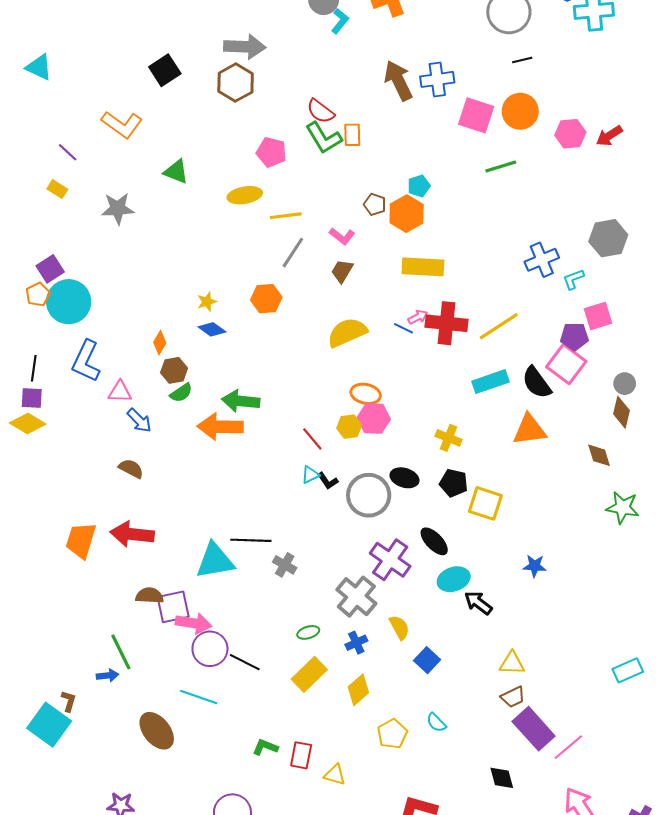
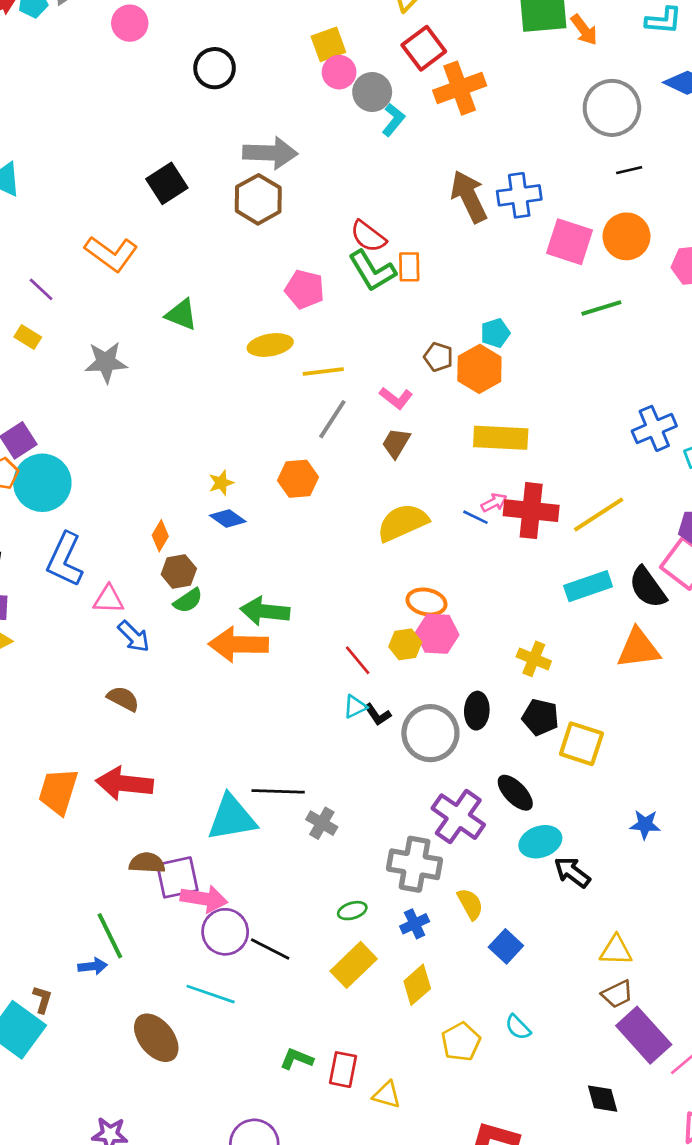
black ellipse: (404, 478) -> (477, 711), turned 76
gray cross: (356, 597) -> (415, 864), turned -30

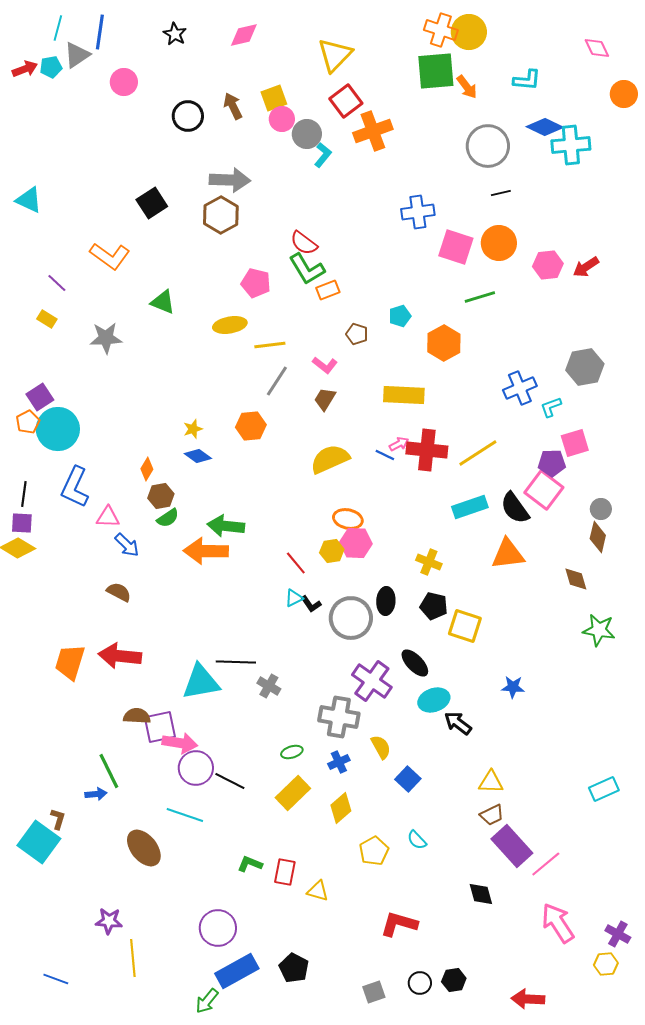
brown arrow: (469, 197) -> (233, 106), moved, size x0.7
orange rectangle: (409, 267) -> (328, 290), moved, turned 70
orange hexagon: (479, 369) -> (444, 343), moved

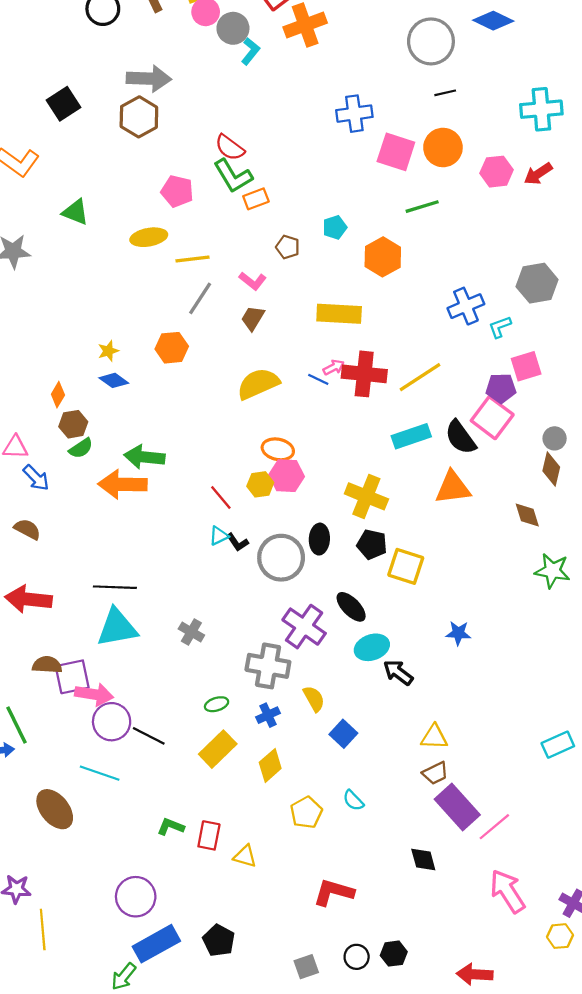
cyan cross: (571, 145) -> (541, 109), moved
yellow cross: (429, 562) -> (366, 496), size x1.5
black line: (236, 662) -> (115, 587), moved

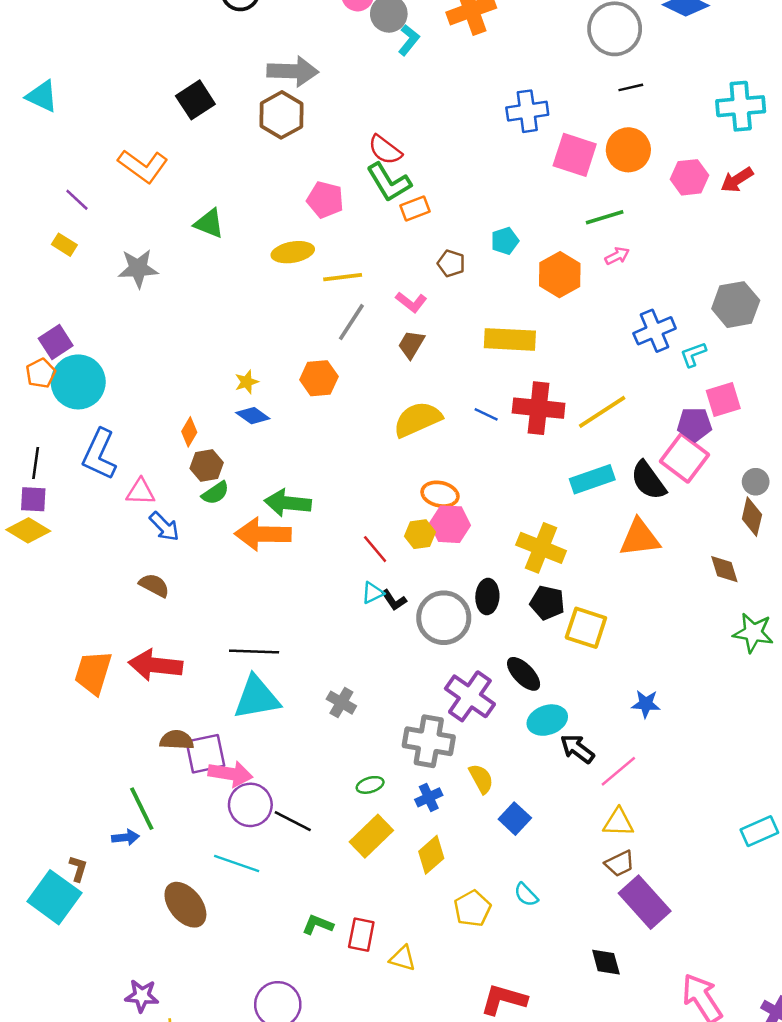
pink arrow: (334, 367) -> (617, 256), moved
pink line: (494, 827) -> (618, 771), moved

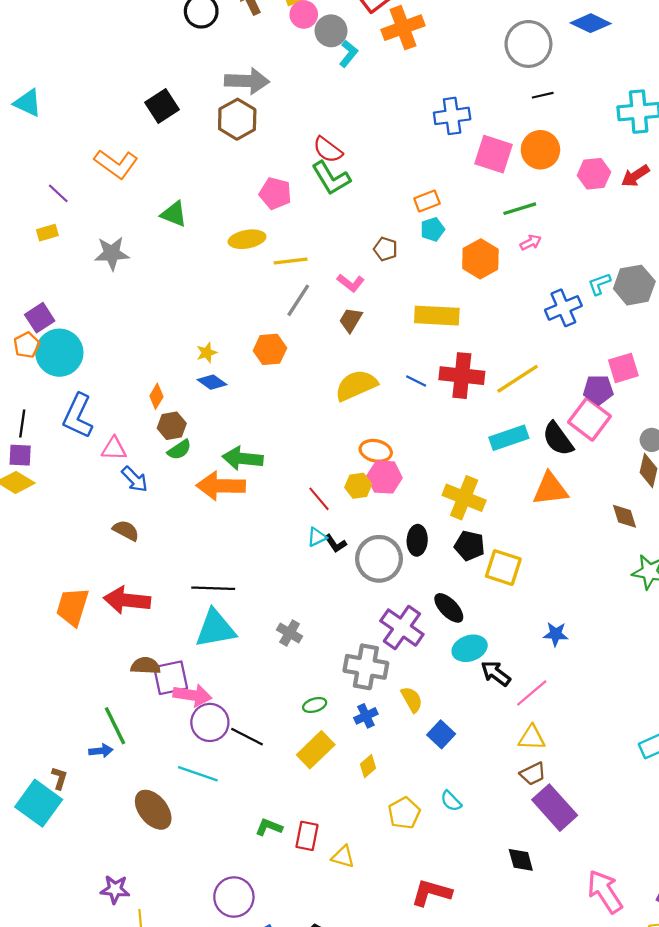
orange rectangle: (415, 208) -> (427, 201), moved
yellow rectangle: (64, 245) -> (47, 233), turned -48
cyan L-shape: (693, 354) -> (599, 284), moved
yellow diamond: (431, 855) -> (368, 766), size x0.7

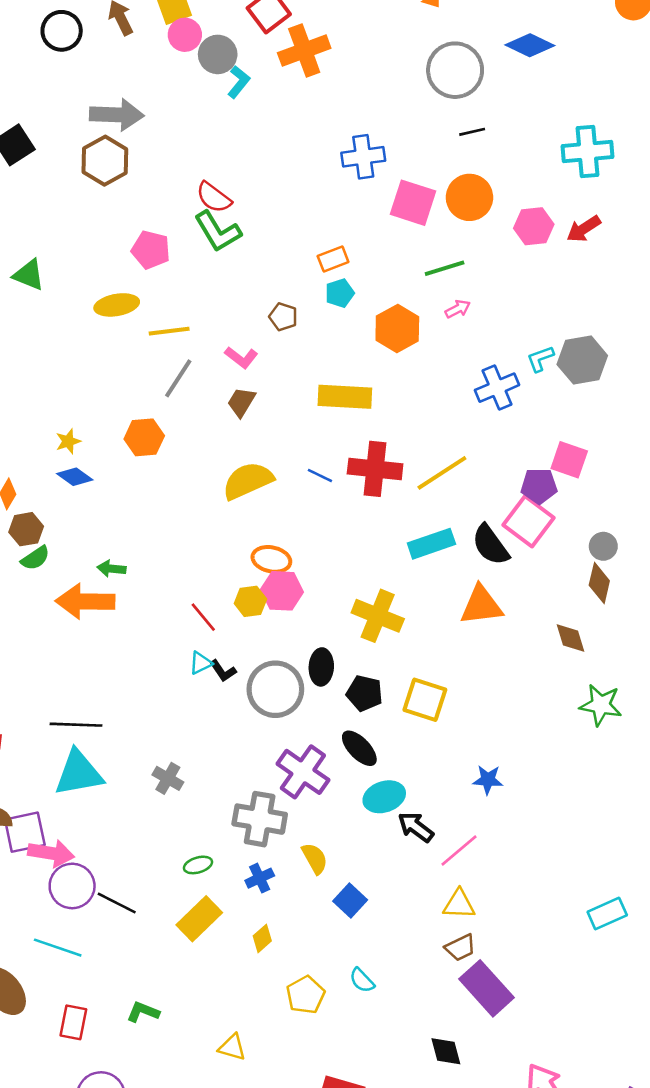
pink square: (623, 368) -> (569, 460), turned 36
green arrow: (243, 458) -> (111, 569), size x0.6
black pentagon: (470, 546) -> (365, 693), moved
red rectangle: (307, 836) -> (73, 1022), moved

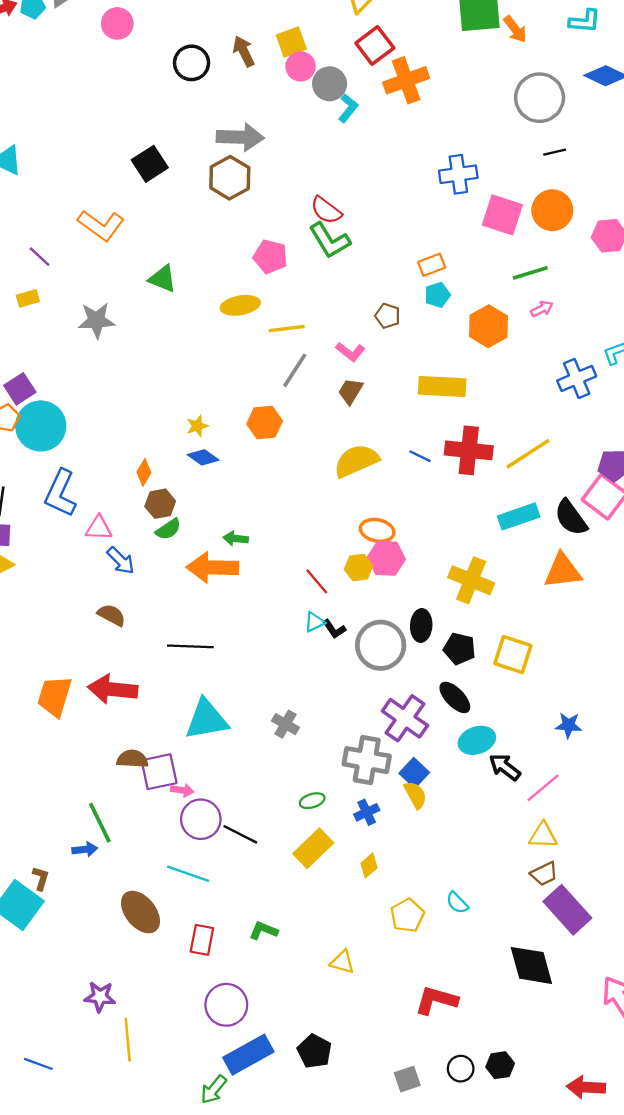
black line: (76, 725) -> (190, 646), moved
pink arrow: (51, 853) -> (182, 790), size x0.6
blue square: (350, 900) -> (414, 773), moved
black diamond: (446, 1051) -> (531, 965), size x1.6

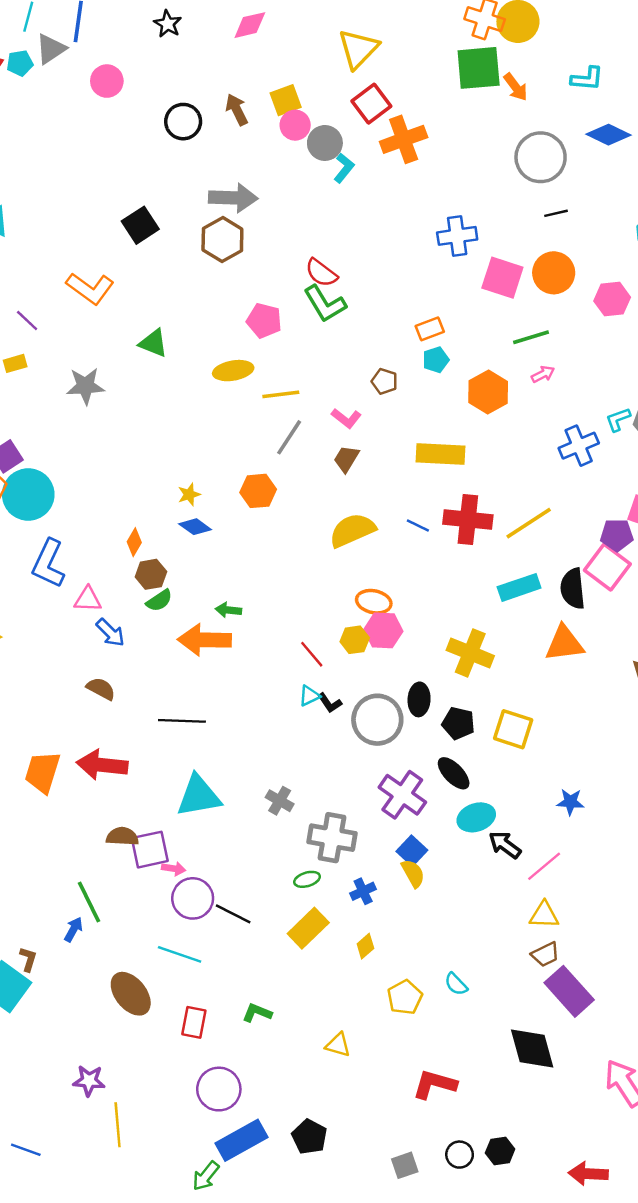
black semicircle: (571, 518) -> (573, 589), turned 30
gray cross: (367, 760) -> (332, 838), moved
blue arrow: (85, 849) -> (73, 929), turned -55

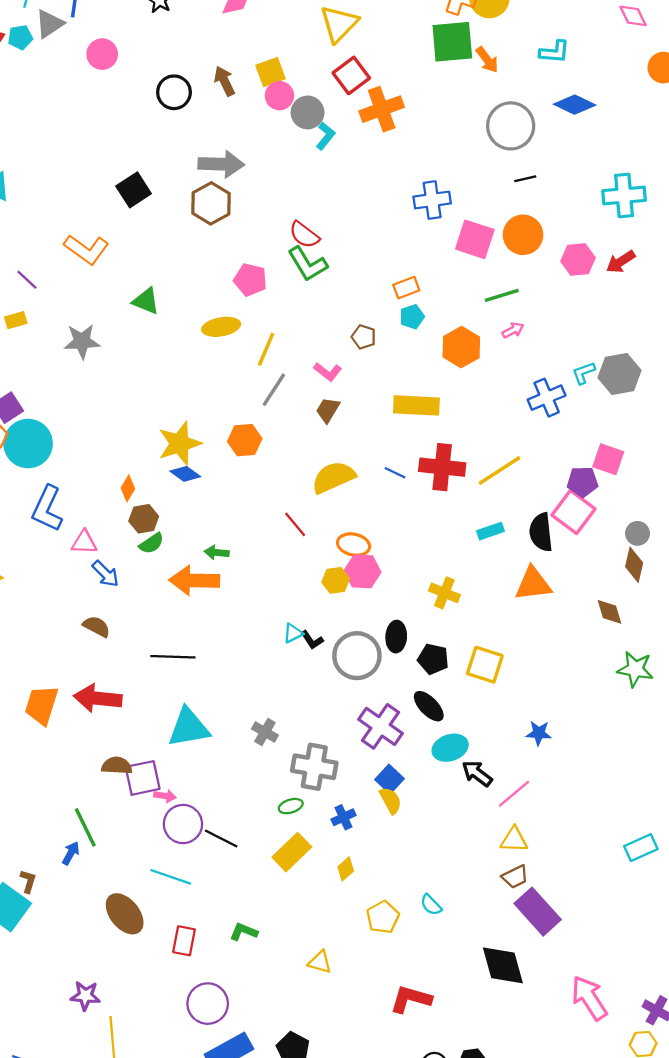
yellow line: (281, 394) -> (266, 349), turned -60
yellow star: (189, 494) -> (180, 444), size x2.0
cyan rectangle: (519, 587) -> (490, 531), size x0.7
yellow cross: (470, 653) -> (444, 593), size x0.7
red line: (312, 654) -> (295, 524), moved

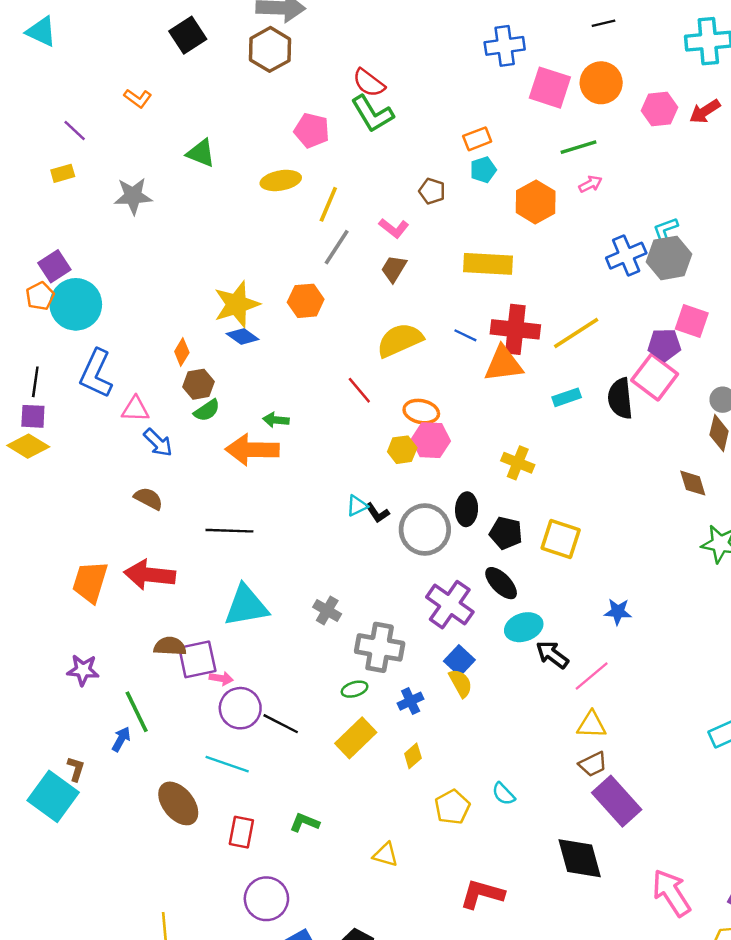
orange L-shape: (86, 249) -> (138, 98), size x0.6
gray hexagon: (620, 374) -> (669, 258), moved
orange triangle: (533, 584) -> (503, 364), moved
purple star: (85, 996) -> (83, 670), moved

